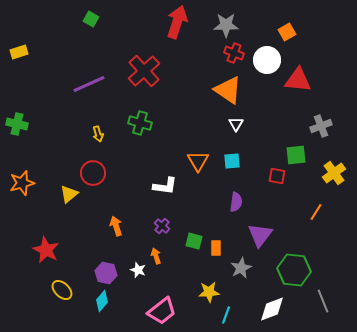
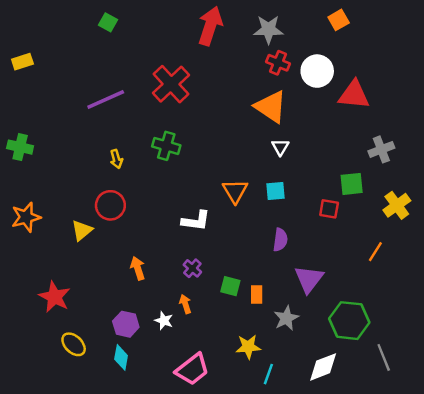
orange square: (287, 32) -> (339, 20), moved
cyan diamond: (102, 301) -> (121, 357), turned -30

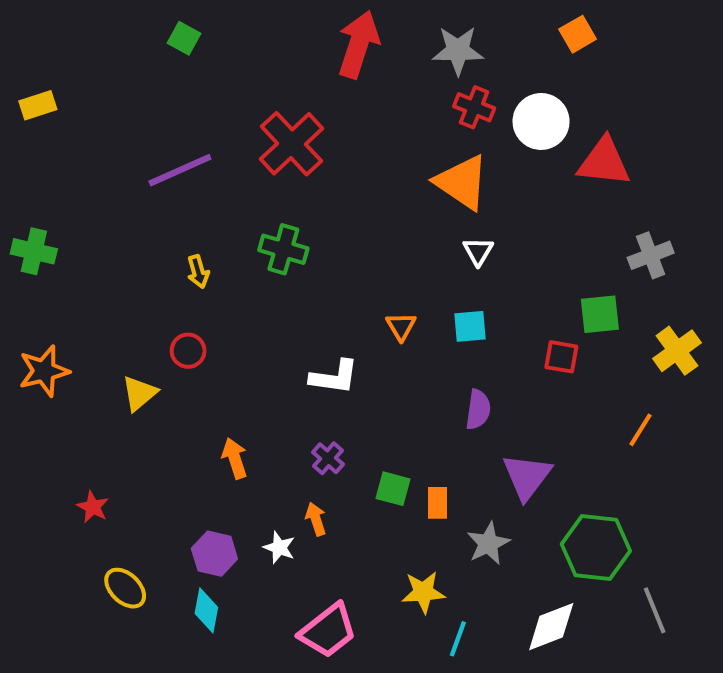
orange triangle: (235, 191) -> (401, 326), size x0.7
red circle: (110, 205) -> (188, 351), size x0.7
red star: (55, 297) -> (93, 507), size x0.6

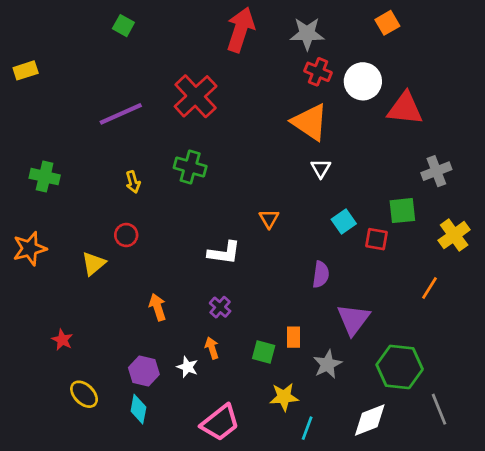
green cross: (34, 251) -> (45, 177), moved
cyan square: (470, 326) -> (344, 221), moved, turned -30
green square: (393, 489) -> (264, 352), moved

